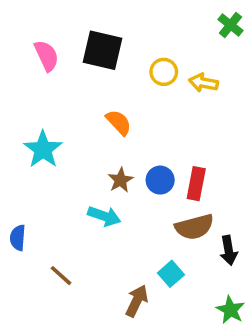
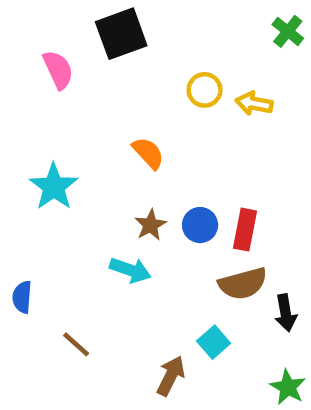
black square: (102, 50) -> (121, 34), moved, turned -33

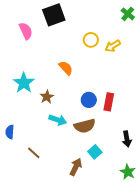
yellow arrow: (254, 103) -> (113, 46), turned -42
brown star: (150, 225) -> (47, 97), moved
brown semicircle: (243, 284) -> (85, 126), moved

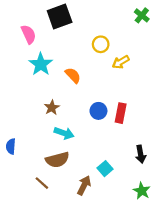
yellow arrow: (113, 46) -> (121, 62), moved
cyan star: (24, 83) -> (41, 64), moved
brown semicircle: (85, 126) -> (57, 160), moved
brown line: (34, 153) -> (42, 183), moved

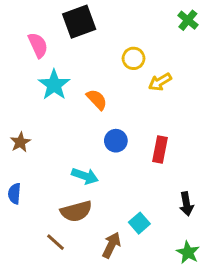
brown star: (52, 108) -> (20, 142), moved
blue circle: (98, 111) -> (116, 141), moved

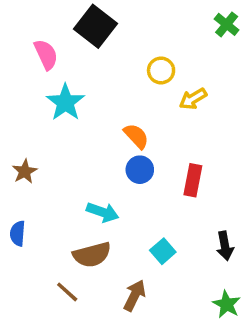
black square: (79, 22) -> (96, 26), turned -32
orange semicircle: (97, 100) -> (136, 136), moved
cyan square: (139, 223) -> (163, 251), moved

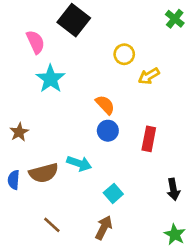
cyan square: (163, 251) -> (113, 193), moved
brown semicircle: (92, 255) -> (44, 173), moved

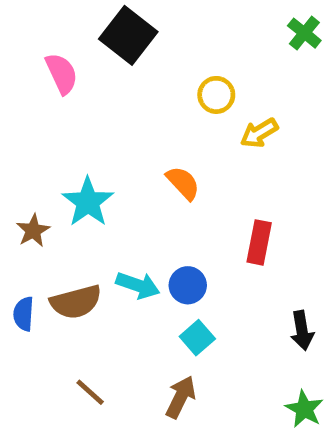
cyan star: (51, 79) -> (88, 202), moved
blue circle: (108, 131) -> (188, 285), moved

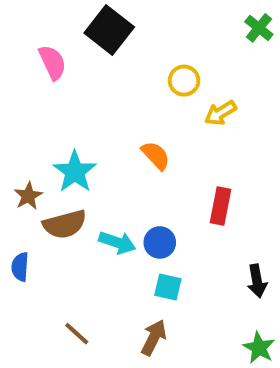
brown semicircle: (76, 302) -> (65, 224), moved
cyan square: (197, 338) -> (168, 287), turned -36

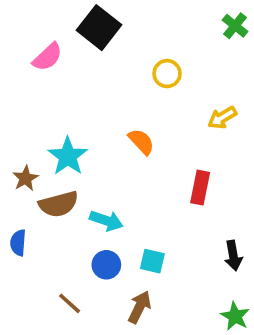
pink semicircle: (53, 62) -> (48, 57), turned 72
yellow arrow: (220, 113) -> (222, 118), moved
blue circle: (160, 242) -> (106, 265), moved

